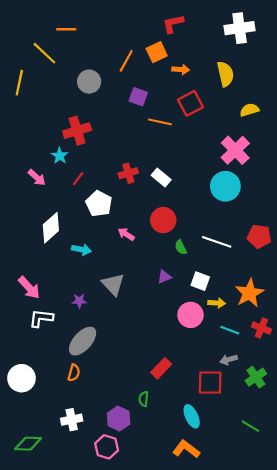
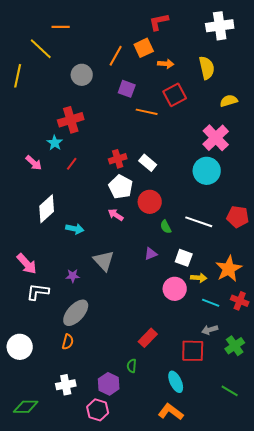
white pentagon: (99, 204) -> (121, 187), moved

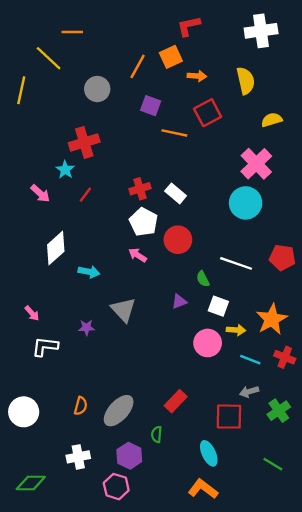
green semicircle: (166, 227) -> (203, 279), moved
pink arrow: (27, 264) -> (32, 313), size x0.6
gray ellipse: (76, 313) -> (119, 411), moved

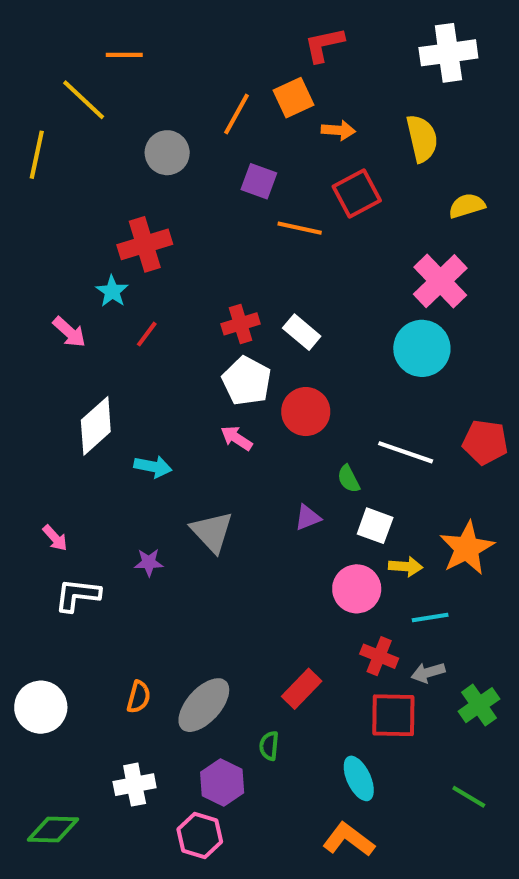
red cross: (285, 357) -> (379, 656), moved
cyan line: (250, 360) -> (430, 617), turned -30

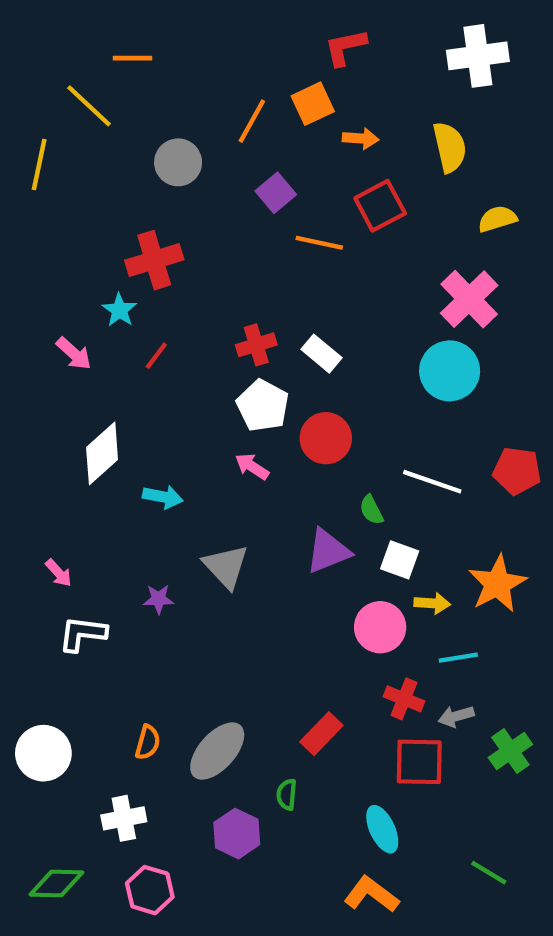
purple square: (259, 181) -> (276, 193), turned 30
purple triangle: (308, 518) -> (328, 551), size x1.6
white cross: (135, 785) -> (124, 818), moved
green line: (469, 797) -> (489, 873), moved
pink hexagon: (200, 836) -> (150, 890), moved

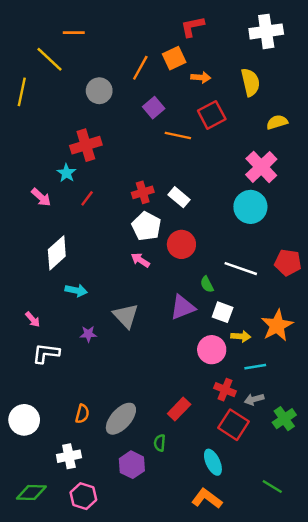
cyan arrow: (163, 497) -> (76, 290), moved
red square: (419, 762) -> (233, 425), turned 32

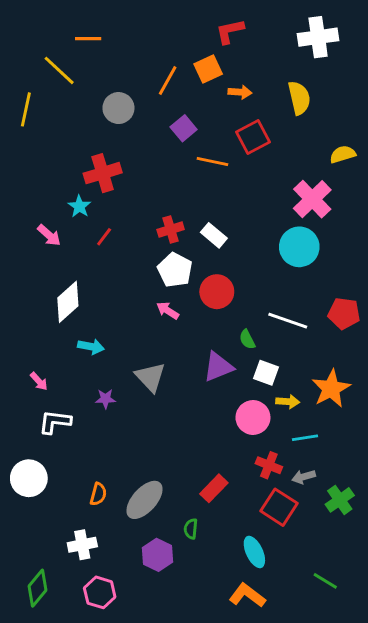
yellow semicircle: (277, 122) -> (343, 154), moved
white circle: (24, 420) -> (29, 478), moved
green diamond: (31, 492) -> (37, 588), turned -52

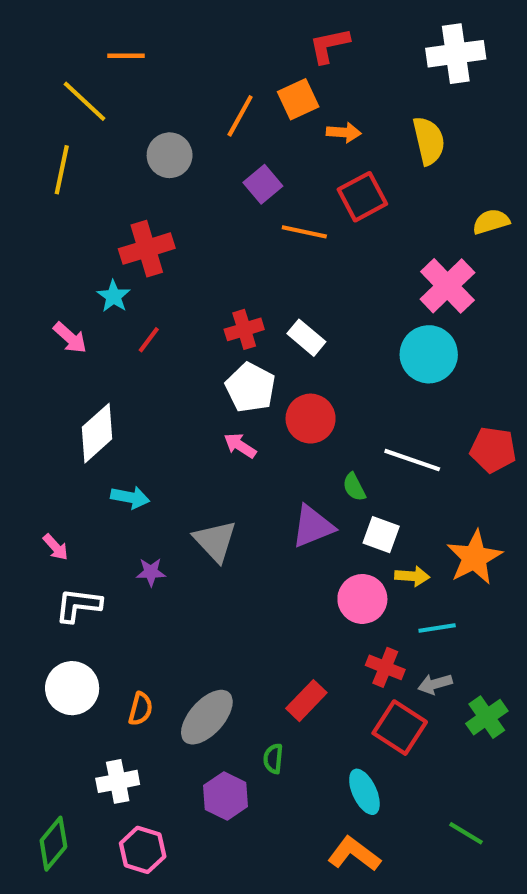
yellow line: (26, 109) -> (62, 170), moved
white circle: (29, 478) -> (72, 688), moved

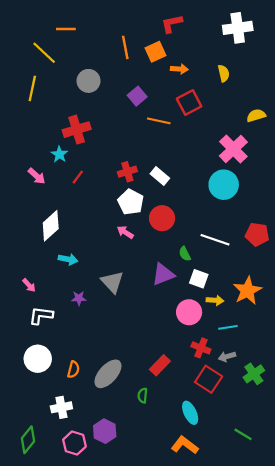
orange line: (240, 116) -> (125, 47), moved, turned -40
yellow semicircle: (429, 141) -> (224, 73), size x0.7
purple hexagon: (226, 796) -> (105, 431), moved

